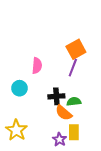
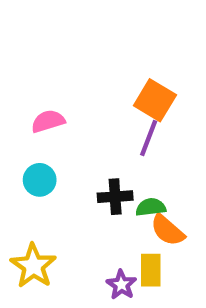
orange square: (76, 49) -> (155, 100), turned -30
pink semicircle: (37, 66) -> (48, 121), moved, turned -112
orange semicircle: (64, 113) -> (167, 230), moved

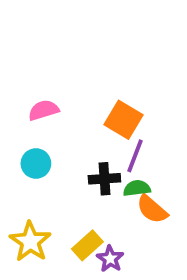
orange square: (155, 100) -> (124, 120), moved
purple line: (149, 138) -> (135, 156), moved
yellow rectangle: (151, 270) -> (87, 245), moved, turned 48

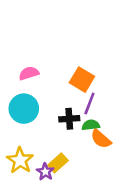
cyan circle: (36, 164) -> (24, 109), size x1.5
purple star: (110, 259) -> (45, 172), moved

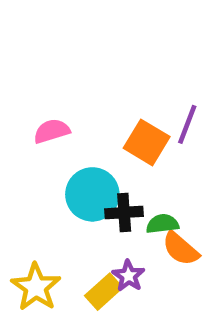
purple line: (89, 104) -> (187, 124), moved
cyan circle: (24, 109) -> (92, 194), moved
purple star: (45, 172) -> (129, 276), moved

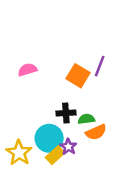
cyan circle: (92, 194) -> (49, 138), moved
orange semicircle: (181, 249) -> (96, 132), turned -65

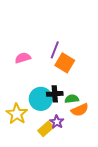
purple line: (100, 66) -> (55, 50), moved
cyan circle: (49, 138) -> (41, 99), moved
yellow star: (19, 153) -> (17, 114), moved

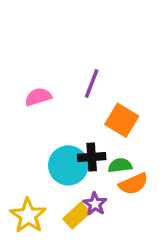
orange square: (65, 63) -> (122, 120), moved
yellow star: (17, 114) -> (28, 216), moved

